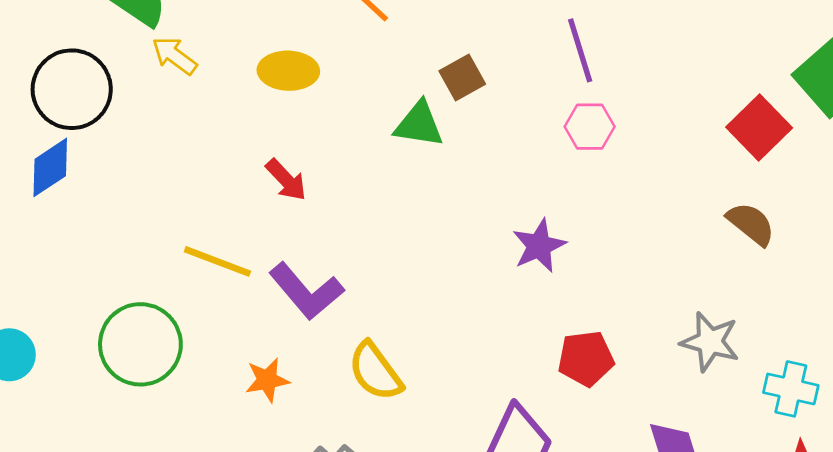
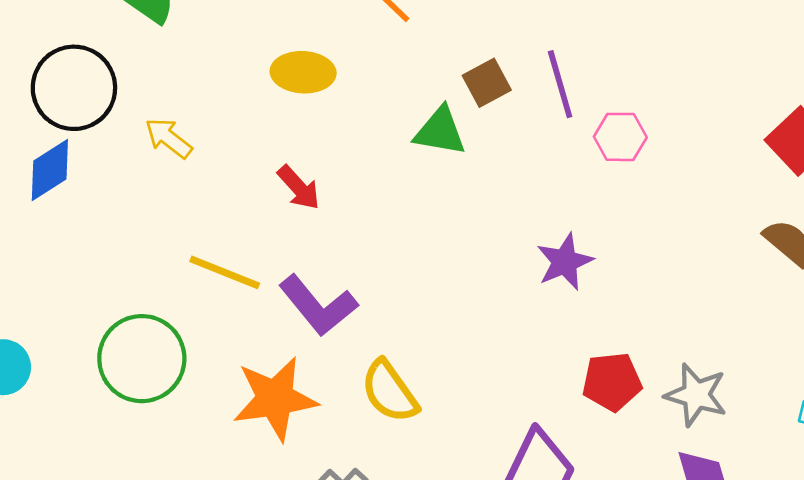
purple line: (580, 50) -> (560, 84), moved
yellow arrow: (174, 56) -> (169, 138), moved
gray star: (710, 342) -> (696, 395), moved
orange star: (267, 380) -> (275, 399), size x1.8

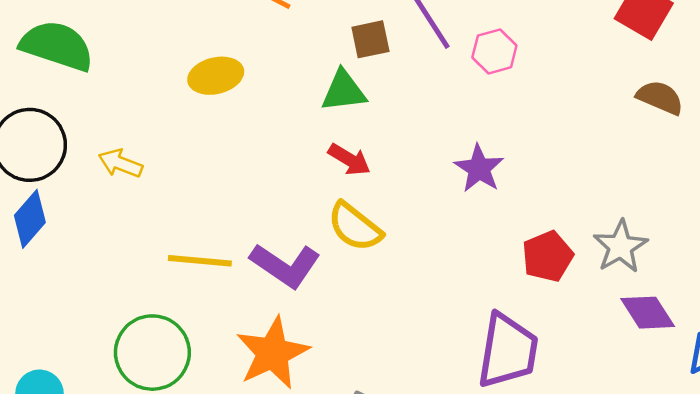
brown square: (487, 83) -> (370, 39), turned 33
red arrow: (299, 188) -> (349, 160), moved
yellow semicircle: (389, 391) -> (355, 227), moved
gray star: (696, 395) -> (620, 247), turned -30

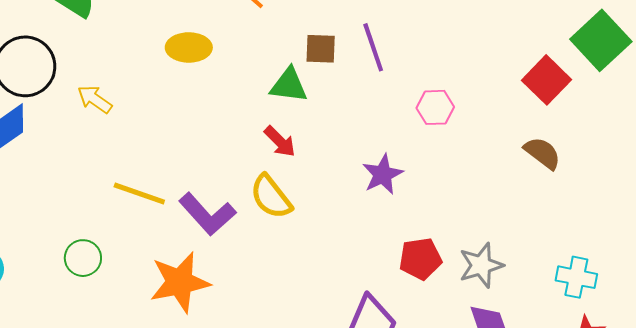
pink hexagon: (494, 51) -> (435, 107), moved
green circle: (152, 353) -> (83, 258), size x0.6

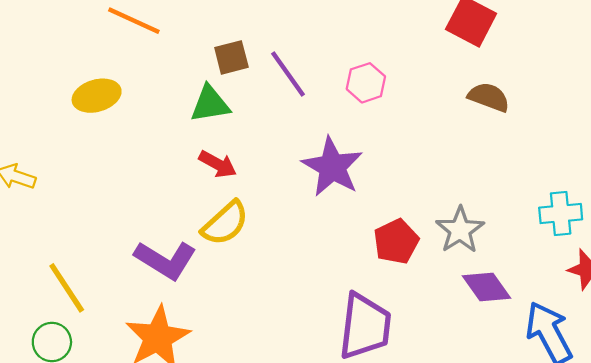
purple line: (373, 47) -> (288, 74), moved
purple star: (383, 174) -> (332, 167), size x1.4
yellow line: (139, 194) -> (67, 288), moved, turned 54
yellow semicircle: (271, 197) -> (225, 223), turned -78

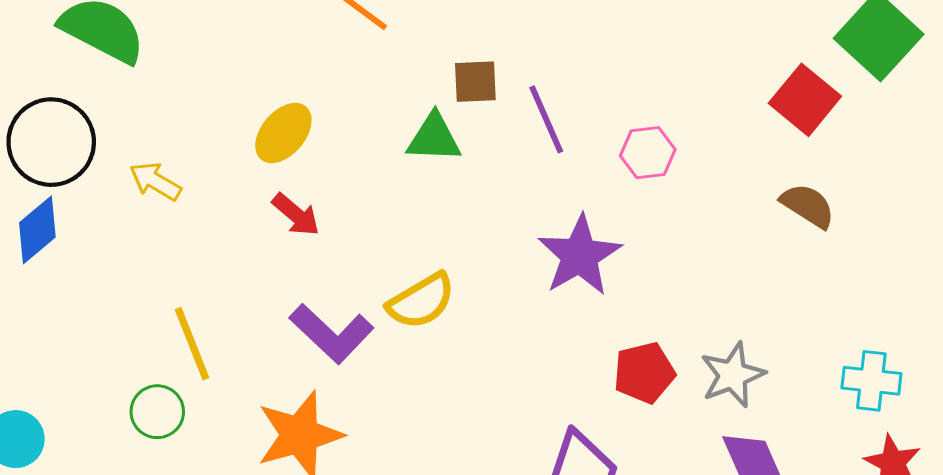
yellow ellipse: (97, 96) -> (283, 133), moved, turned -45
red arrow: (218, 164) -> (296, 215), moved

